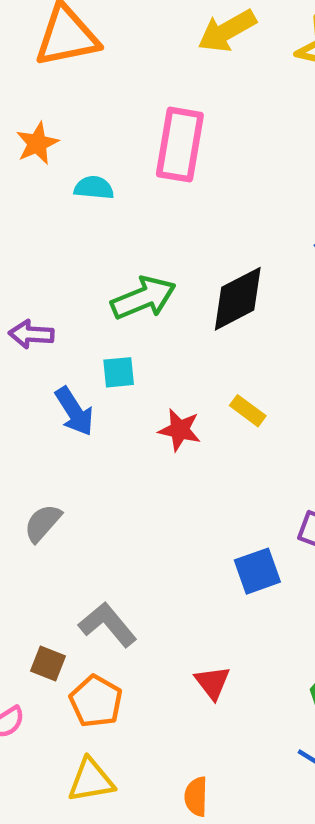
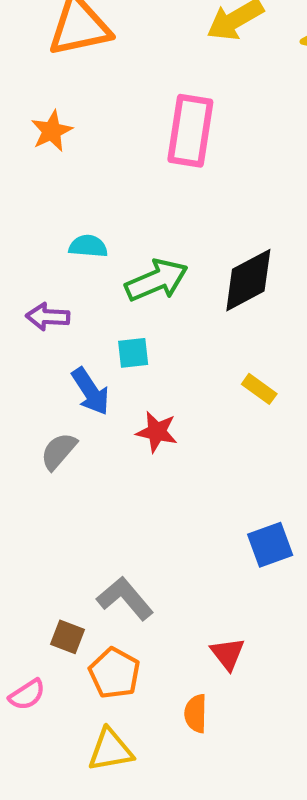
cyan semicircle: (94, 188) -> (88, 246), moved
red star: (180, 430) -> (157, 432), moved
gray semicircle: (43, 523) -> (59, 451), moved
orange semicircle: (196, 797) -> (196, 714), moved

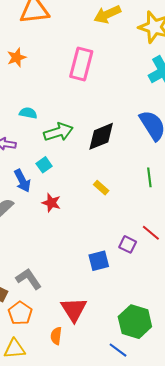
cyan square: (133, 353) -> (44, 165), turned -35
red triangle: (228, 654) -> (74, 309), size x1.6

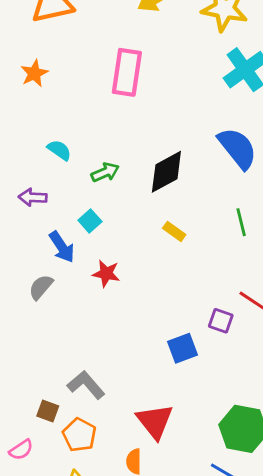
cyan semicircle: (28, 113) -> (59, 150), turned 30
green arrow: (58, 132) -> (105, 172), size x0.7
yellow rectangle: (101, 188) -> (174, 231), moved

